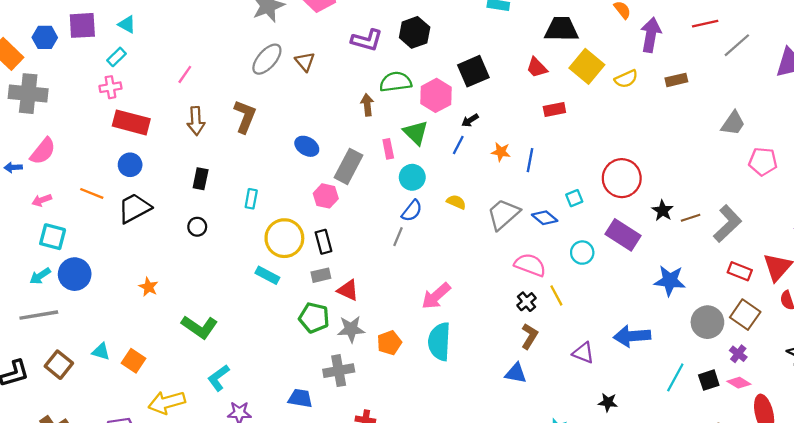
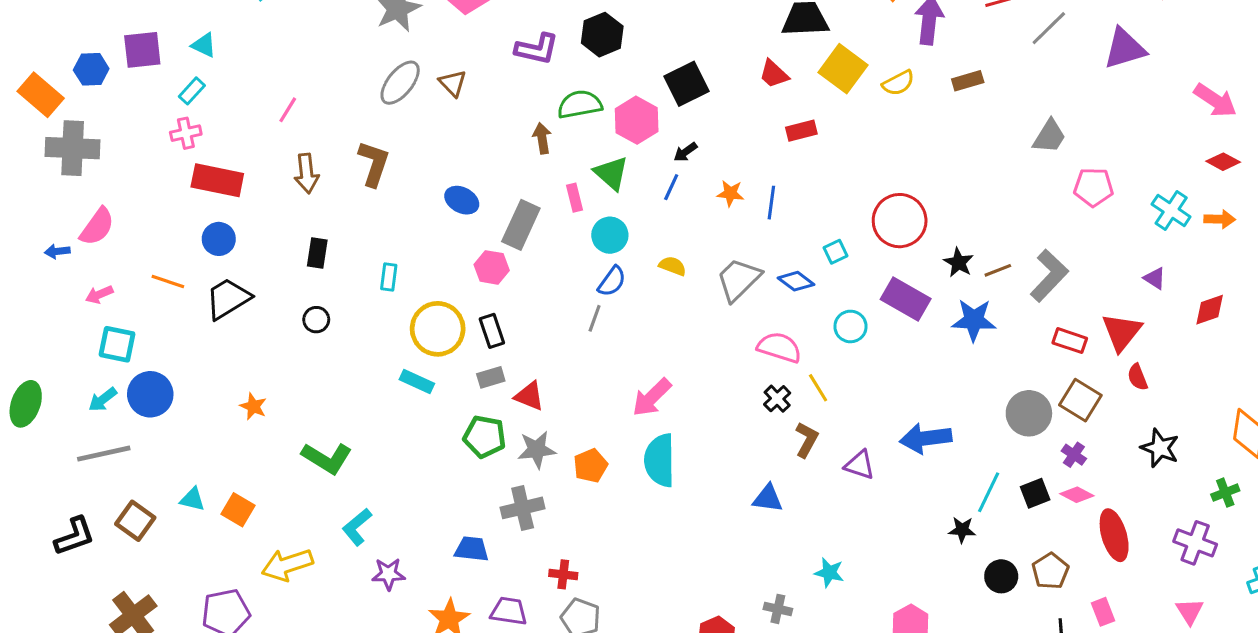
blue star: (670, 281) -> (974, 320), moved
brown L-shape: (529, 336) -> (807, 440), moved
black star: (608, 402) -> (962, 530), moved

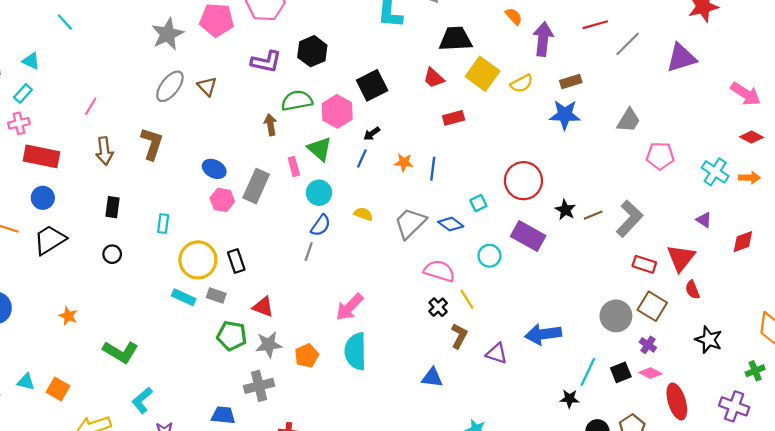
pink hexagon: (492, 267) -> (222, 200), moved
blue star: (974, 320) -> (565, 115), moved
gray rectangle: (491, 377) -> (216, 296), moved, turned 36

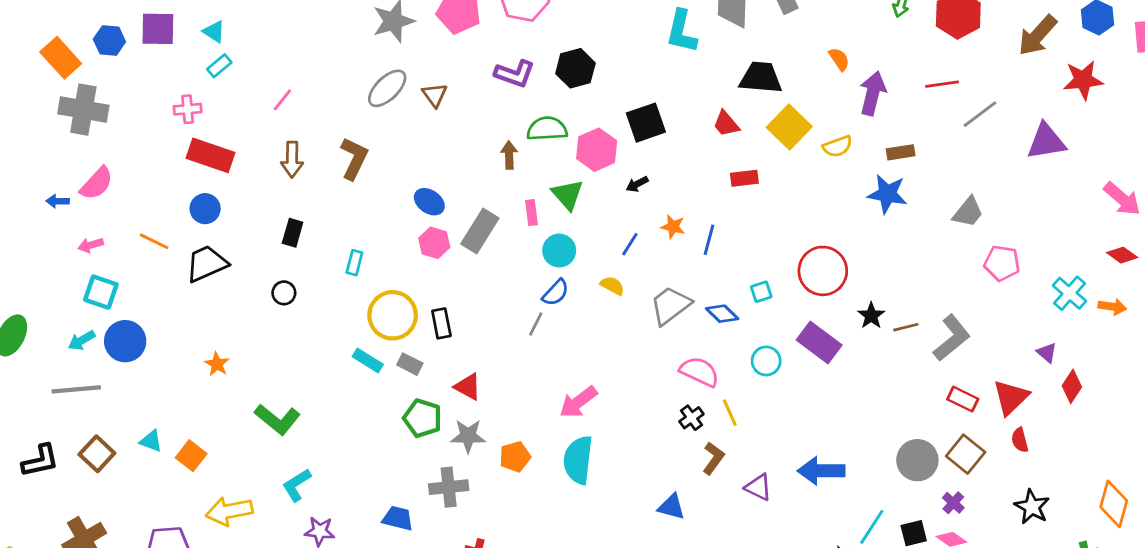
cyan rectangle: (23, 93) -> (219, 66), moved
blue line: (362, 158) -> (630, 244), moved
red diamond: (743, 242) -> (1072, 386), moved, turned -45

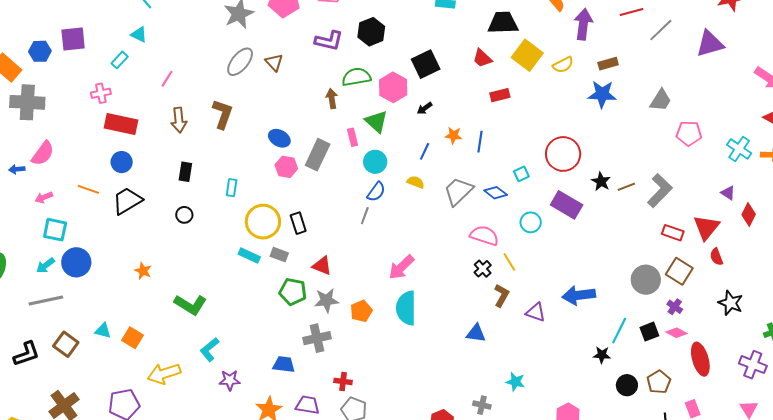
cyan triangle: (214, 32) -> (139, 35), moved

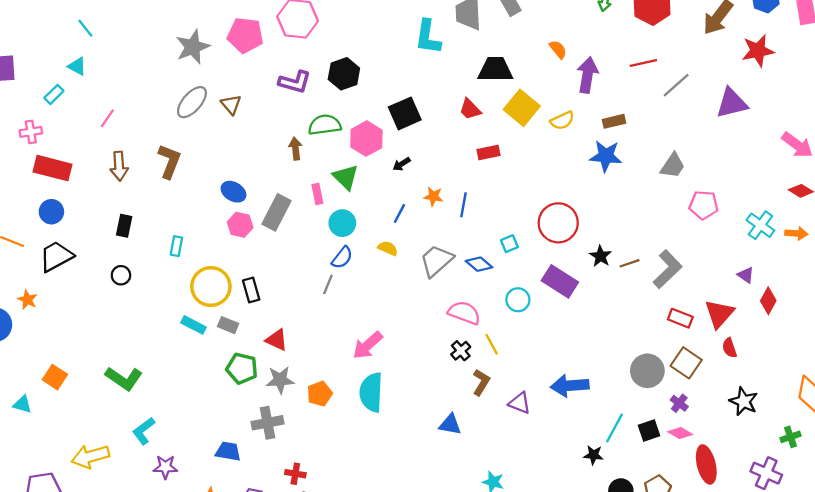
orange star: (143, 271) -> (27, 300), moved
orange square: (133, 338) -> (55, 377), moved

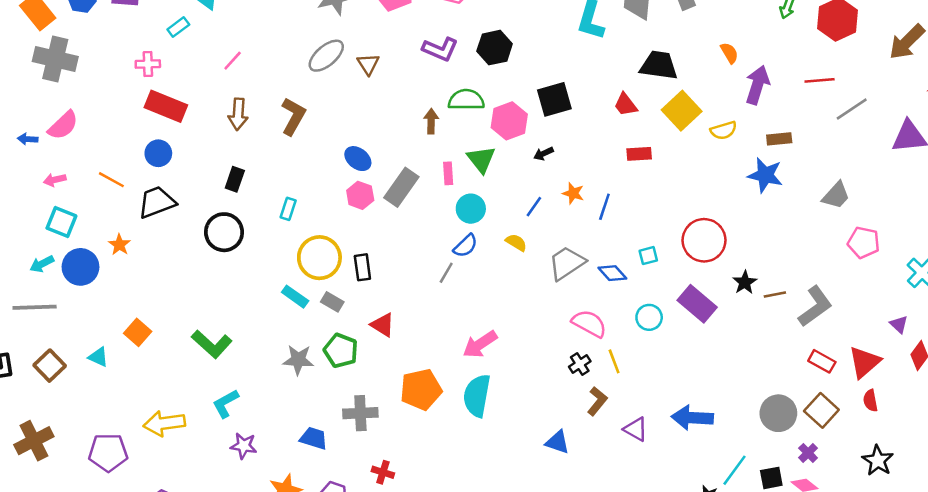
black circle: (121, 275) -> (224, 232), size x1.8
gray star: (280, 380) -> (298, 360), moved
orange pentagon: (320, 394) -> (421, 390), size x1.5

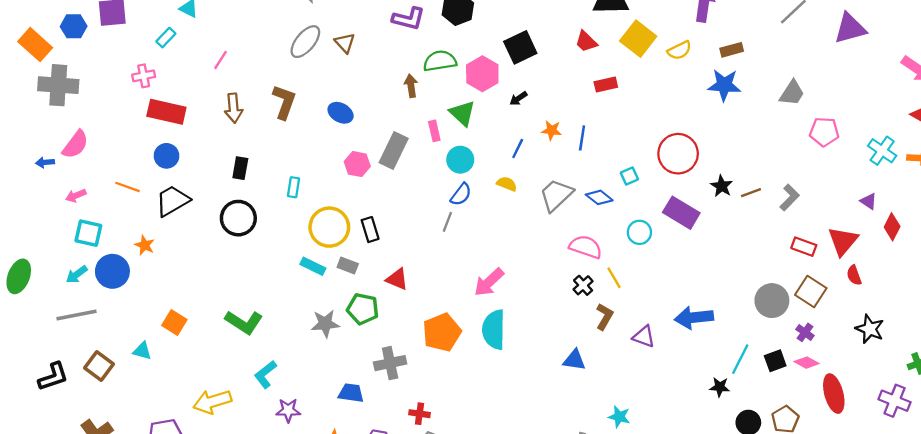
blue ellipse: (358, 159) -> (341, 113), moved
gray L-shape: (815, 306) -> (790, 198), size x0.7

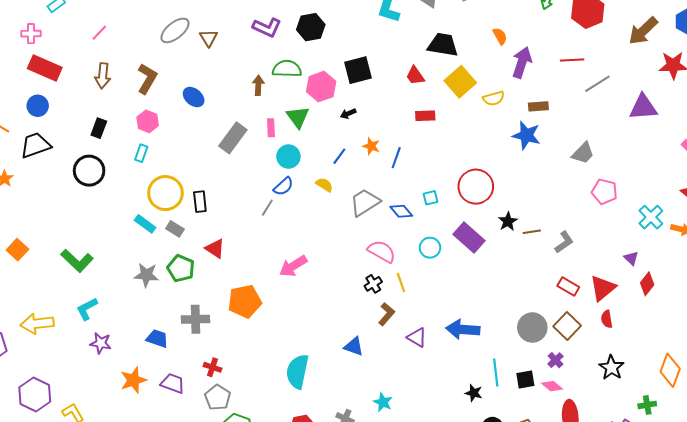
pink hexagon: (357, 164) -> (148, 121), moved
cyan semicircle: (494, 330) -> (297, 371), moved
cyan line: (740, 359) -> (496, 372), turned -44

